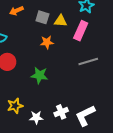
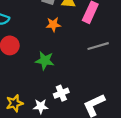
yellow star: (15, 106) -> (14, 103), moved
white cross: (61, 112) -> (61, 93), moved

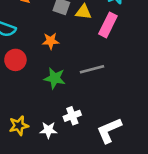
orange star: (53, 25) -> (51, 41), moved
gray line: (98, 46) -> (92, 69), moved

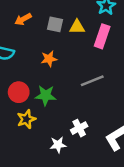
red circle: (15, 60) -> (19, 92), moved
green star: (55, 78) -> (46, 95), moved
yellow star: (19, 126) -> (26, 119), moved

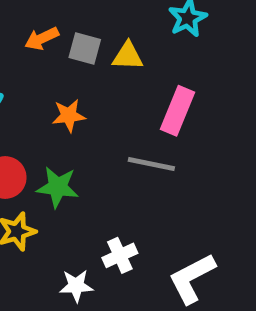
orange arrow: (23, 19) -> (42, 39), moved
pink rectangle: (102, 36) -> (177, 111), moved
gray line: (92, 81) -> (151, 164), turned 30

